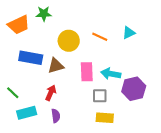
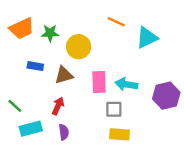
green star: (44, 14) -> (50, 33), moved
cyan triangle: (129, 33) -> (147, 38), size x1.5
orange line: (100, 37) -> (116, 22), moved
blue rectangle: (31, 58) -> (35, 66), size x0.6
purple hexagon: (134, 89) -> (166, 96), moved

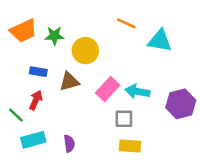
cyan triangle: (147, 38) -> (160, 41), turned 35
pink rectangle: (99, 82) -> (108, 89), turned 45
red arrow: (58, 106) -> (36, 100), moved

